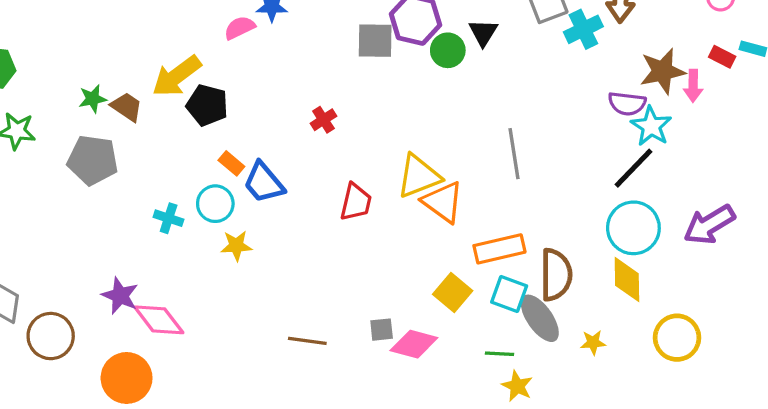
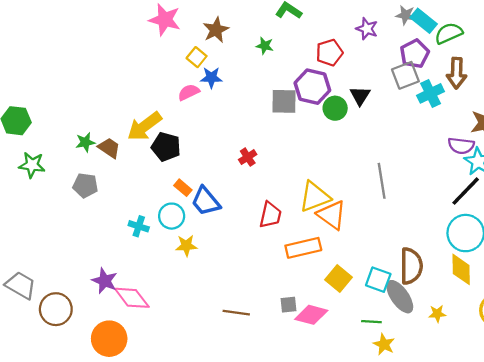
gray pentagon: (93, 160) -> (85, 185), size x0.7
orange rectangle: (499, 249) -> (303, 248), moved

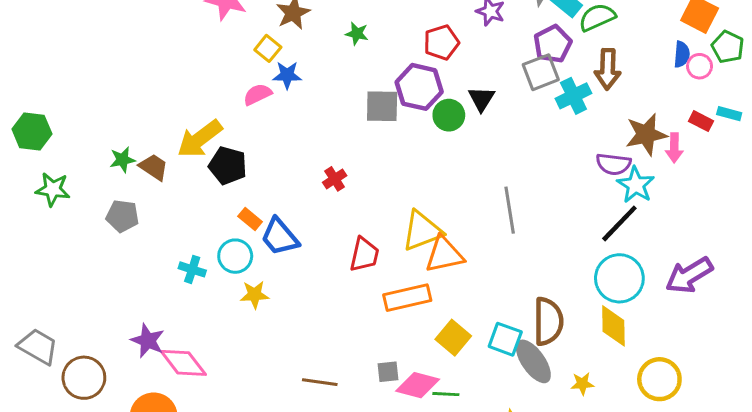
orange triangle: (332, 215) -> (444, 255), turned -48
green line: (371, 322) -> (446, 394), moved

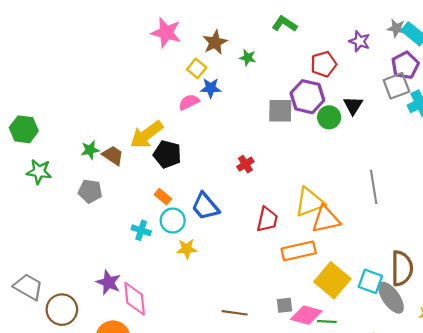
green star: (357, 34) -> (248, 58), moved
orange rectangle: (250, 219) -> (163, 197), moved
yellow square: (453, 338) -> (332, 280), size x1.4
pink diamond: (183, 363) -> (135, 299), turned 32

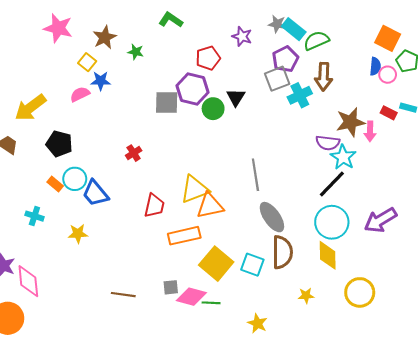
yellow arrow: (147, 135) -> (30, 108), moved
cyan circle: (173, 221) -> (75, 179), moved
gray ellipse: (391, 298) -> (272, 217), moved

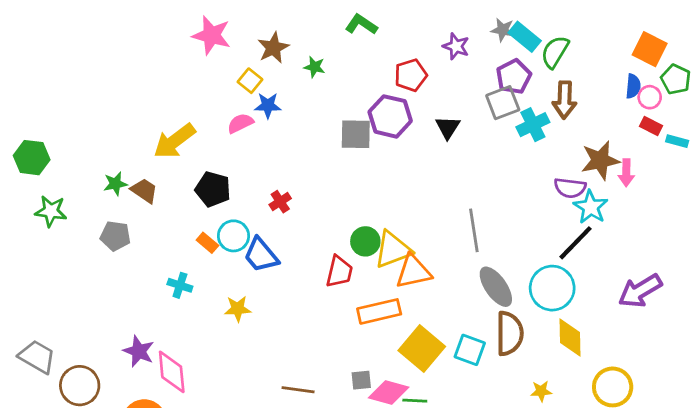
green semicircle: (316, 41) -> (555, 52), turned -35
green circle: (213, 109) -> (365, 241), moved
red rectangle: (389, 113) -> (651, 126), moved
red cross: (134, 153) -> (280, 202), moved
cyan circle: (332, 222) -> (552, 288), moved

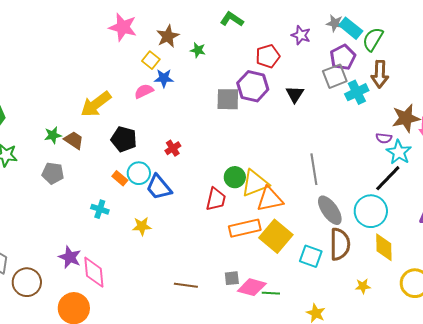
purple semicircle: (570, 188) -> (384, 138), size x0.7
yellow square: (422, 349) -> (276, 236), moved

